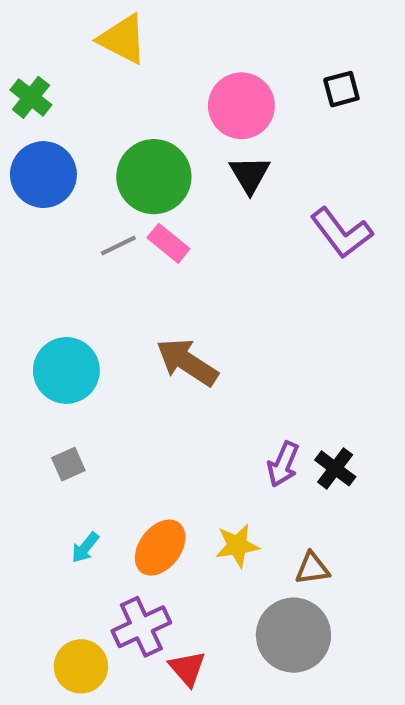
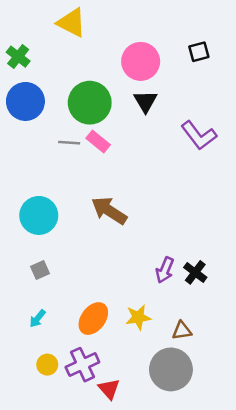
gray line: (118, 245) -> (69, 143), turned 30
cyan arrow: (85, 548) -> (38, 319), moved
yellow circle: (81, 666) -> (47, 365), moved, size x0.7

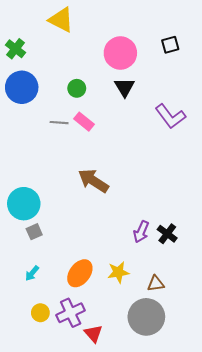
green circle: (90, 103) -> (77, 88), size x0.5
cyan circle: (39, 215) -> (24, 204), moved

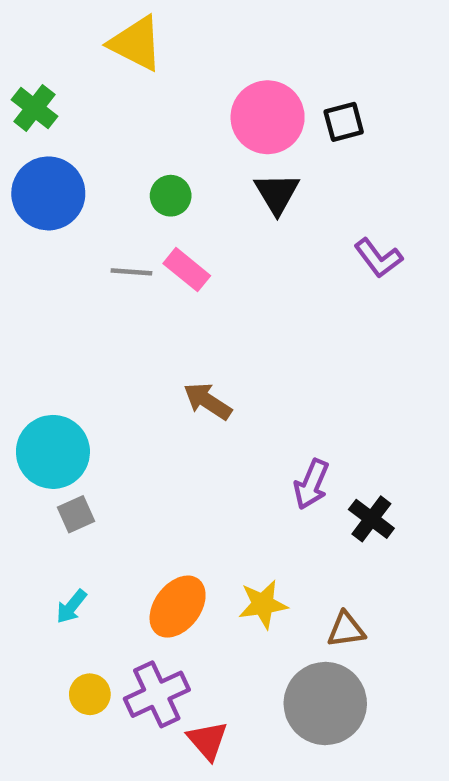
black square: (170, 45) -> (344, 122), moved
purple L-shape: (170, 116) -> (378, 258), size x0.7
brown arrow: (93, 181) -> (208, 401), size x0.7
purple arrow: (141, 232) -> (311, 484), moved

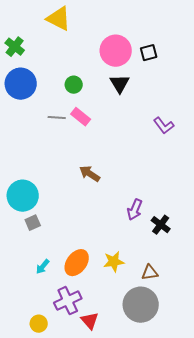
purple L-shape: (378, 258) -> (164, 126), moved
cyan arrow: (71, 607) -> (43, 267), moved
yellow circle: (90, 694) -> (39, 324), moved

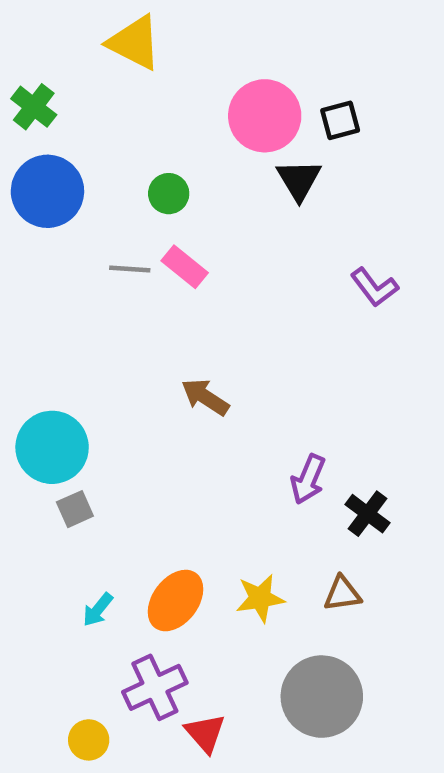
black triangle: (120, 84) -> (299, 180), moved
brown triangle: (150, 273) -> (342, 594), moved

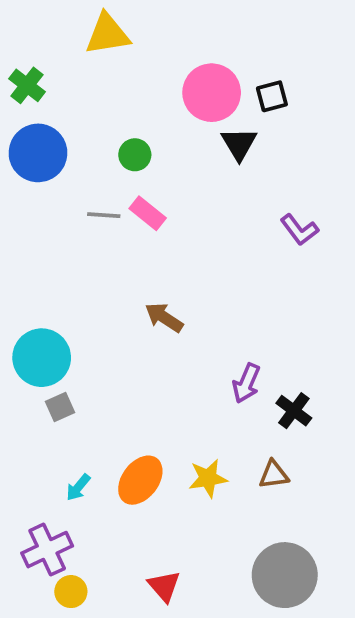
yellow triangle: (134, 43) -> (107, 34), turned -36
purple cross: (155, 687) -> (47, 550), moved
gray circle: (322, 697) -> (285, 575), moved

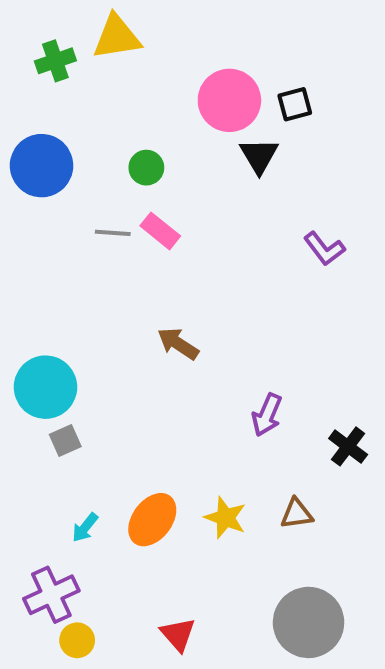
green cross: (27, 85) -> (55, 61), moved, turned 33
black cross: (294, 411) -> (348, 446), moved
yellow star: (208, 478) -> (225, 518), turned 30

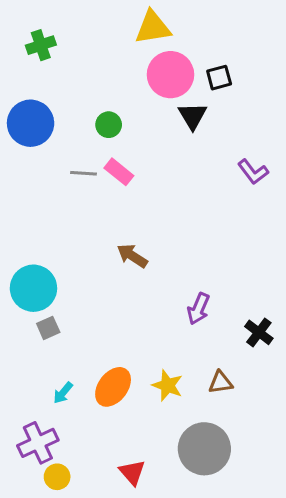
yellow triangle: (117, 37) -> (153, 27), moved
purple L-shape: (324, 249) -> (253, 172), moved
gray circle: (309, 622) -> (204, 449), moved

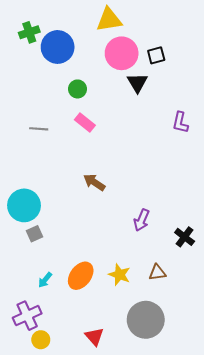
blue circle: (31, 123) -> (58, 47), moved
purple L-shape: (253, 172) -> (180, 123), turned 50
gray line: (84, 173) -> (39, 129), moved

